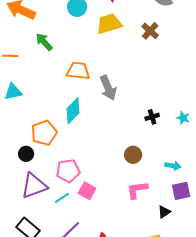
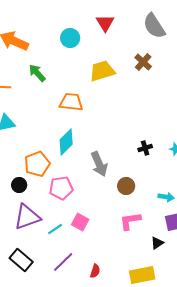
yellow trapezoid: (109, 24) -> (102, 71), moved
gray arrow: (108, 88) -> (99, 164), moved
pink pentagon: (68, 171) -> (61, 188), moved

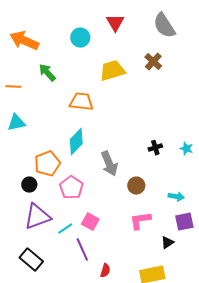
pink pentagon: (61, 188) -> (71, 188), turned -30
purple line: (63, 262) -> (82, 250), moved, turned -70

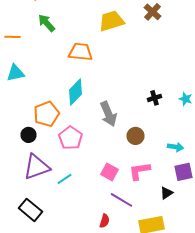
pink square: (90, 222) -> (110, 172), moved
purple line: (82, 250) -> (122, 200), moved, turned -35

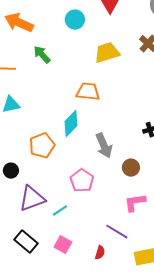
orange trapezoid: (80, 52) -> (88, 92), moved
black circle: (28, 135) -> (11, 171), moved
pink pentagon: (70, 138) -> (82, 181), moved
pink square: (110, 172) -> (63, 245), moved

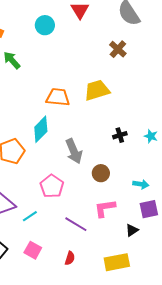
yellow trapezoid: (107, 53) -> (97, 90), moved
purple line: (117, 232) -> (76, 224), moved

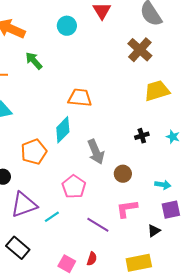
brown cross: (118, 49) -> (140, 50), size x1.4
yellow trapezoid: (97, 90) -> (157, 91), moved
pink square: (33, 250) -> (67, 264), moved

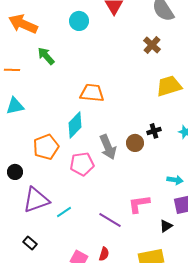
brown cross: (140, 50) -> (152, 45), size x0.7
brown circle: (123, 174) -> (135, 143), moved
pink pentagon: (74, 187) -> (82, 164), moved, turned 30
black rectangle: (18, 248) -> (30, 243), size x0.6

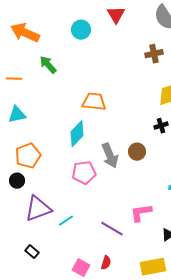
brown cross: (152, 45) -> (154, 54), turned 36
black cross: (154, 131) -> (161, 126), moved
orange pentagon: (46, 147) -> (28, 156), moved

